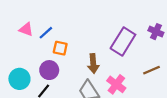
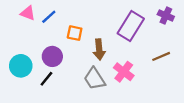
orange square: (60, 48) -> (75, 33), moved

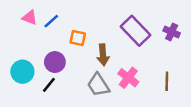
purple cross: (166, 16) -> (172, 32), moved
purple rectangle: (131, 26) -> (136, 31), turned -76
brown line: (161, 56) -> (167, 81), moved, turned -66

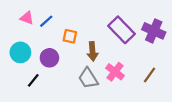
purple cross: (172, 32) -> (154, 31), size x1.5
cyan circle: (22, 72) -> (20, 52), moved
brown line: (167, 81) -> (149, 75), turned 35
black line: (49, 85) -> (33, 80), moved

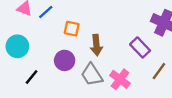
purple rectangle: (121, 30) -> (140, 47), moved, size x0.7
purple circle: (49, 58) -> (65, 60), moved
pink cross: (115, 72) -> (120, 79), moved

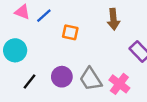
brown arrow: (96, 45) -> (113, 19), moved
purple circle: (65, 60) -> (62, 77), moved

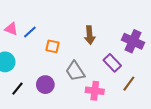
gray trapezoid: (91, 79) -> (75, 71), moved
pink cross: (119, 84) -> (95, 91), turned -30

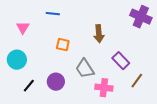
pink triangle: (11, 29) -> (23, 28), turned 40
blue line: (30, 32) -> (53, 14), moved, turned 48
purple cross: (133, 41) -> (141, 17), moved

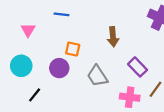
purple circle: (56, 82) -> (59, 68), moved
pink cross: (104, 88) -> (130, 97), moved

